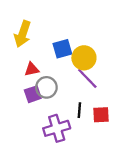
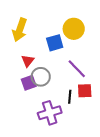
yellow circle: (84, 58) -> (74, 29), moved
red triangle: (32, 69) -> (28, 61), turned -40
red square: (101, 115) -> (85, 91), moved

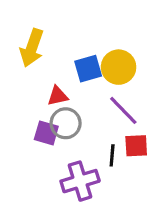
yellow circle: (74, 29) -> (119, 67), moved
red triangle: (28, 61) -> (58, 96), moved, turned 40
purple square: (29, 83) -> (46, 133), turned 35

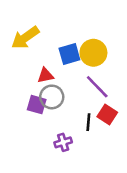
yellow arrow: (32, 48) -> (25, 38), turned 36
red square: (136, 146) -> (107, 115), turned 36
purple cross: (80, 181) -> (63, 142), size x0.6

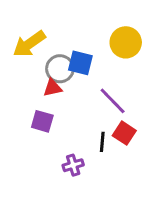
yellow circle: (93, 53) -> (126, 42), moved
blue square: (69, 54) -> (80, 63), turned 30
gray circle: (52, 97) -> (60, 69), moved

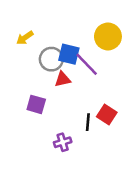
yellow arrow: (29, 44) -> (25, 38), size x0.6
red triangle: (53, 88) -> (63, 79), moved
purple line: (113, 101) -> (87, 64), moved

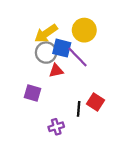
yellow circle: (108, 36) -> (84, 30), moved
yellow arrow: (25, 38) -> (46, 33), moved, size x1.5

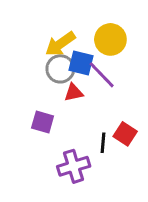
purple cross: (56, 127) -> (74, 166), size x1.5

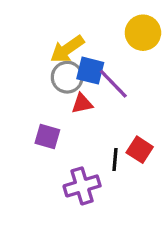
yellow circle: (110, 39) -> (143, 33), moved

